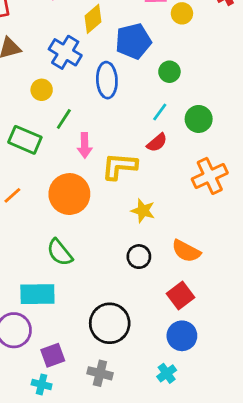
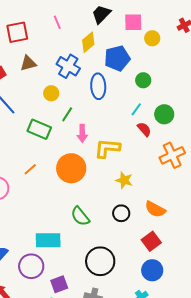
red semicircle: (157, 143) -> (144, 129), moved, turned -91
green semicircle: (60, 252) -> (80, 216), moved

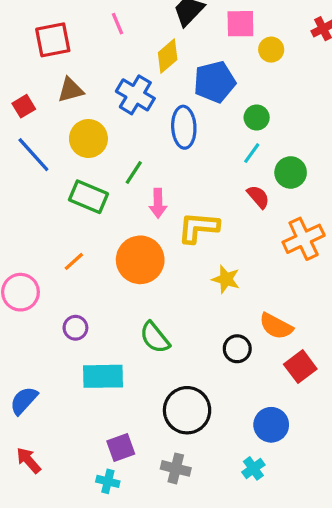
yellow circle: (51, 93) -> (88, 139), moved, size x1.5
cyan line: (136, 109) -> (252, 153), moved
black circle: (121, 213) -> (237, 349), moved
red square: (151, 241) -> (300, 367), moved
purple circle: (31, 266) -> (75, 328), moved, size x0.6

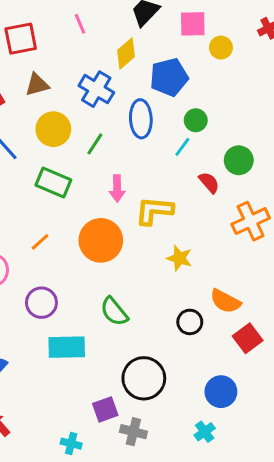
green circle: (257, 117) -> (196, 120), moved
cyan line: (252, 153) -> (182, 147), moved
green line: (134, 172) -> (95, 144), moved
purple circle: (75, 328) -> (41, 303), size x1.4
purple square: (121, 447) -> (105, 409), moved

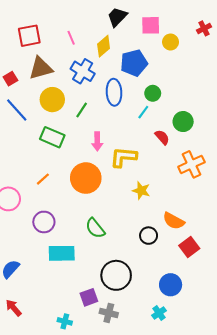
pink line: (80, 24) -> (71, 38), moved
brown triangle: (37, 85) -> (41, 68), size x1.4

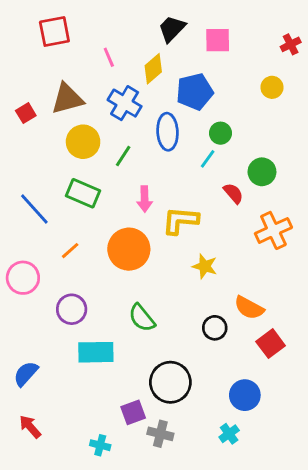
red square: (29, 36) -> (54, 31), moved
yellow circle: (171, 42) -> (272, 87), moved
blue line: (17, 110) -> (34, 209), moved

